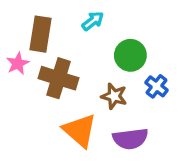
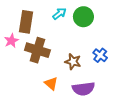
green circle: (130, 55) -> (83, 17), moved
orange triangle: (80, 130) -> (51, 84), size x0.6

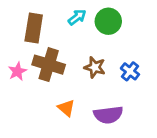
pink star: (11, 41) -> (17, 71), moved
brown star: (73, 62) -> (95, 67), moved

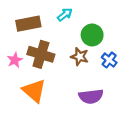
green circle: (108, 21) -> (92, 35), moved
brown rectangle: (34, 28) -> (28, 24), turned 70
orange triangle: (66, 108) -> (34, 91), moved, size x1.6

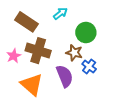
brown rectangle: (28, 24) -> (26, 22), turned 45
blue cross: (109, 60) -> (89, 66), moved
purple semicircle: (91, 96) -> (65, 76), moved, turned -105

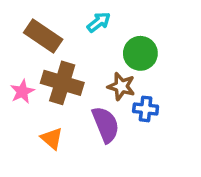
blue cross: (89, 66) -> (146, 109), turned -32
orange triangle: (32, 85) -> (52, 138), size x0.6

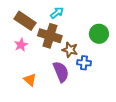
green circle: (140, 53) -> (99, 34), moved
brown cross: (62, 83) -> (50, 36), moved
pink star: (22, 92) -> (21, 45), moved

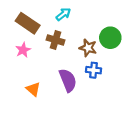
brown cross: (50, 36) -> (56, 40), size x0.7
brown star: (70, 50) -> (88, 48), moved

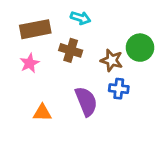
cyan arrow: (63, 14) -> (81, 18), turned 56
brown rectangle: (28, 23) -> (35, 29), turned -45
orange triangle: (33, 89) -> (42, 113), turned -40

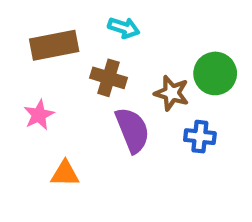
pink star: (30, 63) -> (39, 115), moved
blue cross: (119, 89) -> (200, 137), moved
purple semicircle: (86, 101) -> (132, 130), moved

